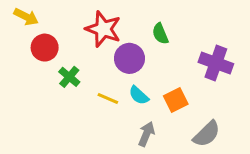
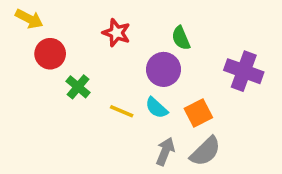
red star: (103, 29) -> (116, 33), size x0.7
purple circle: (129, 58) -> (164, 69), moved
gray semicircle: (207, 134) -> (205, 151), moved

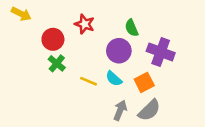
red circle: (50, 54) -> (53, 39), moved
purple cross: (244, 71) -> (161, 52), moved

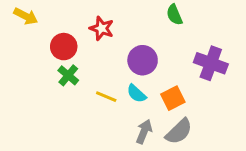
green semicircle: (132, 28) -> (174, 15), moved
purple cross: (161, 52) -> (211, 63), moved

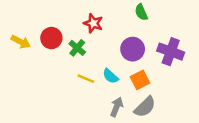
yellow arrow: (26, 16) -> (21, 42), moved
red star: (102, 28) -> (93, 23), moved
purple circle: (143, 60) -> (133, 49), moved
green cross: (68, 75) -> (77, 48), moved

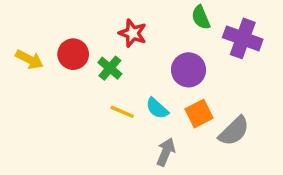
purple cross: (171, 52) -> (243, 38), moved
gray semicircle: (145, 107) -> (234, 131), moved

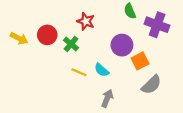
orange square: (199, 114) -> (140, 61), moved

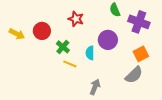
green cross: (71, 44) -> (63, 47), moved
orange square: (140, 61) -> (141, 54), moved
cyan semicircle: (102, 70) -> (90, 53), moved, turned 48

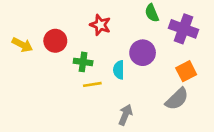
green cross: (63, 47) -> (83, 62), turned -32
yellow line: (70, 64) -> (92, 84), turned -32

